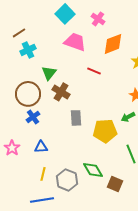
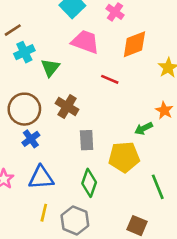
green triangle: (49, 73) -> (50, 68), moved
green arrow: (128, 117) -> (143, 128), moved
blue triangle: (41, 147) -> (41, 178), size x1.5
green diamond: (93, 170) -> (89, 183), moved, turned 50

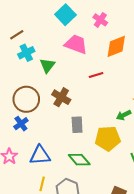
red line: (110, 79) -> (96, 75), turned -40
blue cross: (31, 139) -> (21, 124), moved
green diamond: (89, 183) -> (79, 160), turned -60

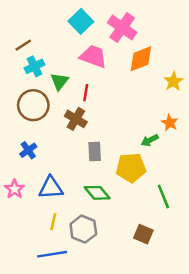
pink cross: (100, 20) -> (122, 28), size x1.6
red line: (96, 75) -> (86, 93), moved, turned -64
brown circle: (26, 99) -> (33, 105), moved

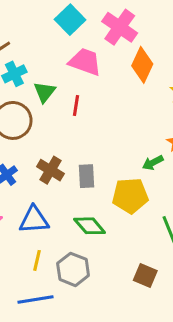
orange diamond: (141, 59) -> (142, 65), turned -44
brown cross: (76, 119) -> (50, 170), moved

